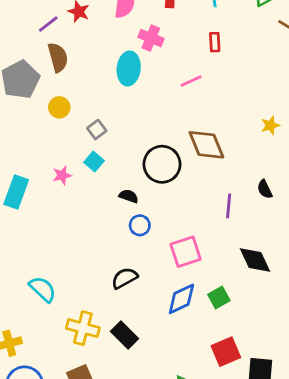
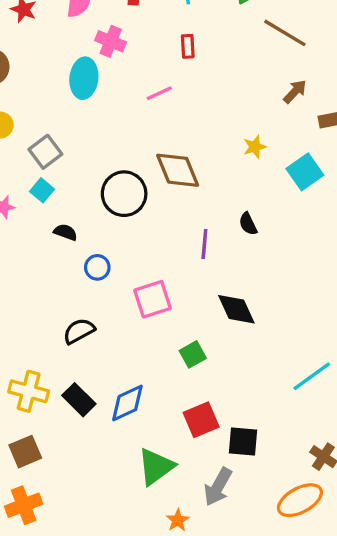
gray square: (97, 130) -> (45, 152), size x1.4
black semicircle: (129, 196) -> (65, 232), moved
blue diamond: (181, 299) -> (127, 403), moved

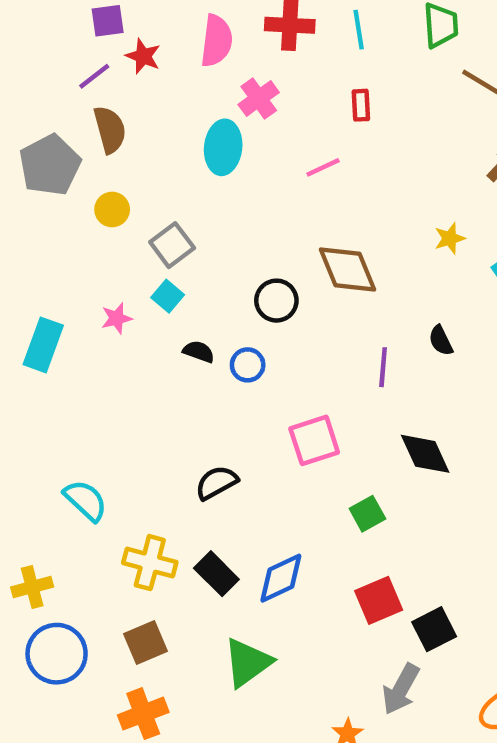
pink cross: (111, 41) -> (259, 98), turned 32
black circle: (124, 194) -> (276, 301), size x0.7
blue circle: (97, 267) -> (248, 365), moved
black square: (243, 442) -> (434, 629), turned -32
green triangle: (156, 467) -> (248, 663), moved

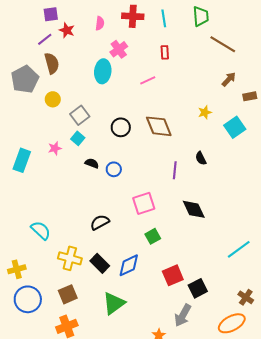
pink semicircle: (216, 41) -> (100, 23), size x0.6
black circle: (276, 301) -> (121, 127), moved
green square: (367, 514) -> (153, 236), moved

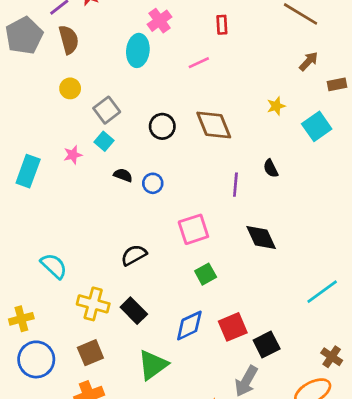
gray pentagon: (25, 79) -> (24, 36), moved
blue diamond: (129, 265) -> (189, 326), moved

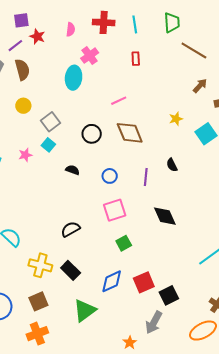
pink line: (199, 63) -> (119, 101), moved
black semicircle: (123, 175) -> (73, 170), moved
blue circle: (153, 183) -> (110, 176), moved

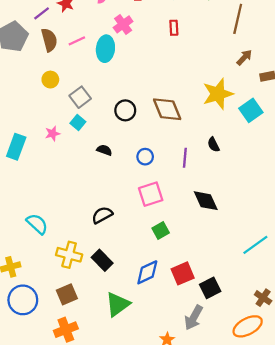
brown line: (194, 51) -> (238, 19), turned 72
pink line: (119, 101) -> (77, 41), moved
yellow star: (176, 119) -> (218, 94), size x2.0

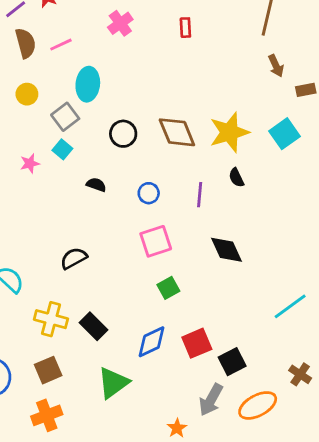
cyan ellipse: (105, 49) -> (88, 84), moved
brown arrow: (244, 57) -> (276, 66), turned 112
yellow star: (218, 94) -> (229, 132), moved
black semicircle: (102, 215) -> (74, 258), moved
orange ellipse: (248, 326) -> (258, 405), moved

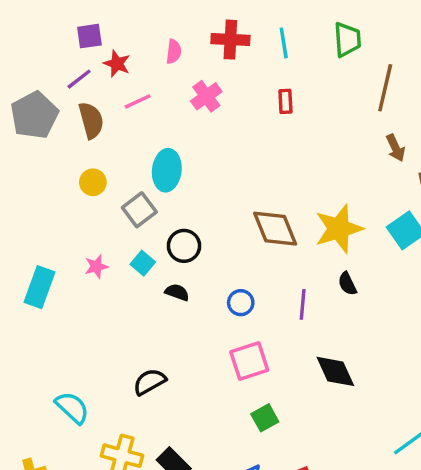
pink line: (61, 45) -> (138, 101), moved
black circle: (123, 134) -> (184, 246), moved
cyan square: (62, 149) -> (143, 263), moved

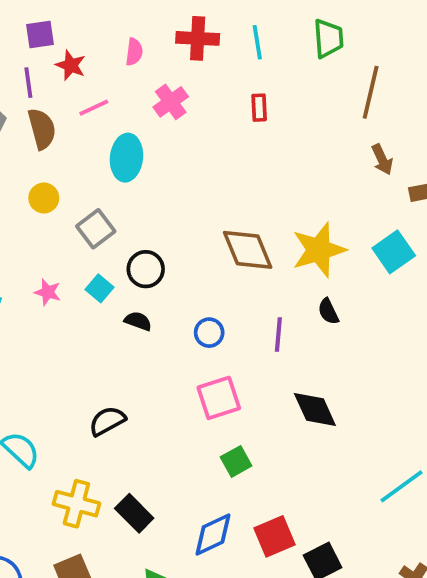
purple line: (79, 79) -> (28, 83), turned -60
cyan ellipse: (167, 170) -> (126, 158), moved
pink star: (96, 267) -> (48, 292), turned 30

